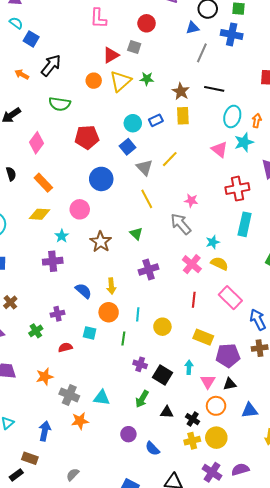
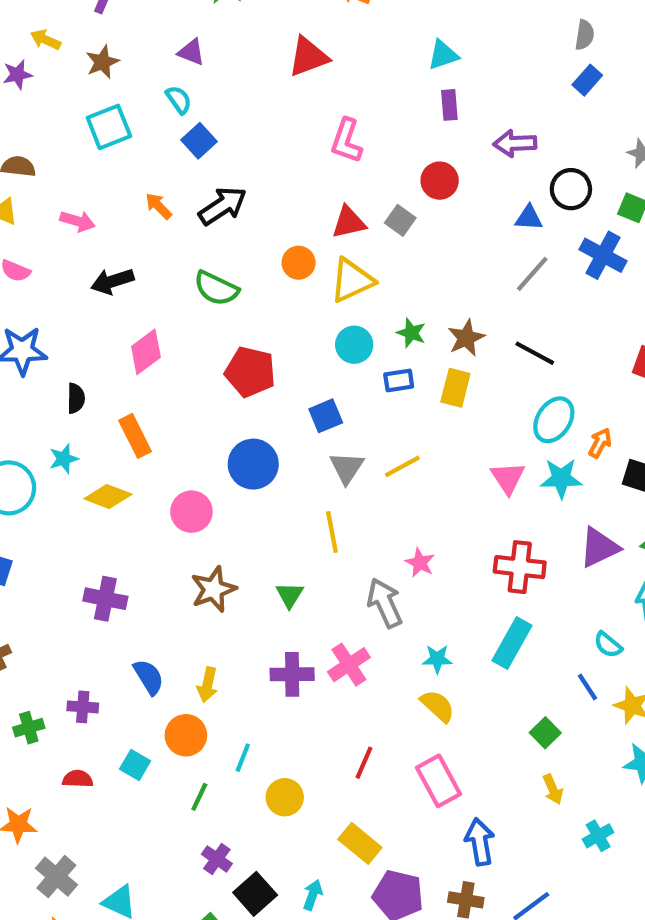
green star: (147, 79) -> (411, 333), moved
cyan circle: (133, 123) -> (354, 345), moved
cyan star: (62, 236) -> (64, 459), moved
pink cross: (192, 264) -> (349, 665), moved

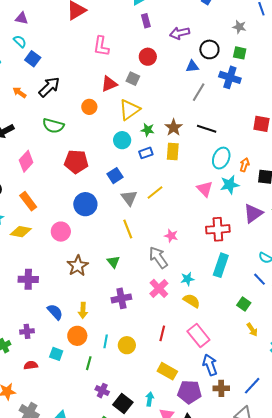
yellow triangle: (352, 280) -> (130, 110), moved
pink cross: (349, 665) -> (159, 288), moved
yellow circle: (285, 797) -> (127, 345), moved
blue arrow: (480, 842) -> (210, 365), moved

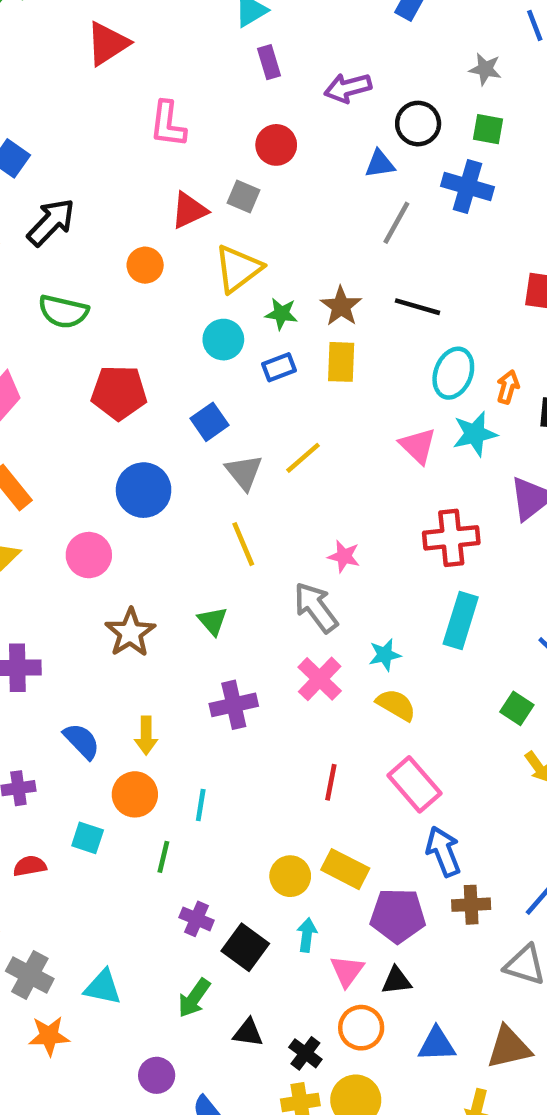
yellow circle: (127, 345) -> (290, 876), moved

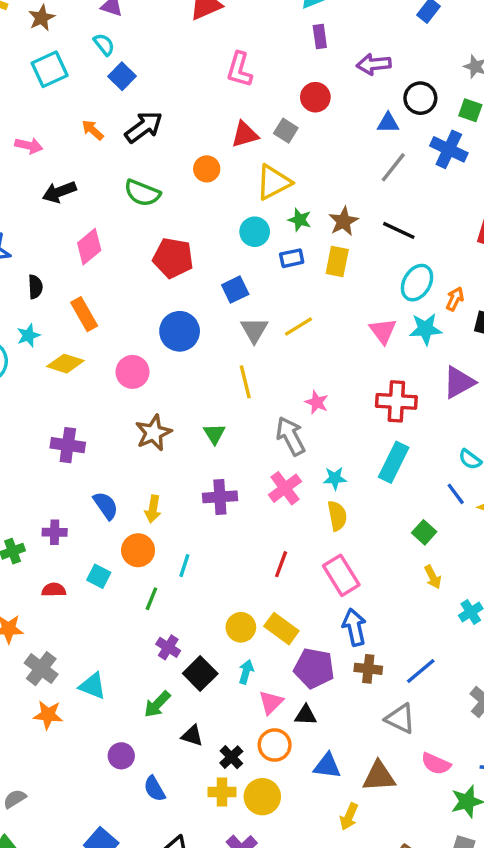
yellow semicircle: (396, 705) -> (337, 516), turned 40

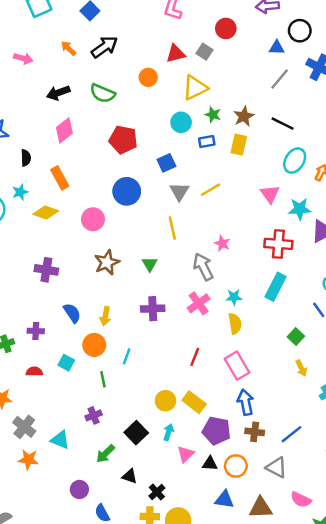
black arrow: (59, 192) -> (58, 93), moved
cyan star: (425, 329) -> (300, 209), moved
green line: (151, 599) -> (103, 379), turned -35
purple cross: (168, 647) -> (94, 415), moved, turned 35
orange circle: (275, 745) -> (236, 466), moved

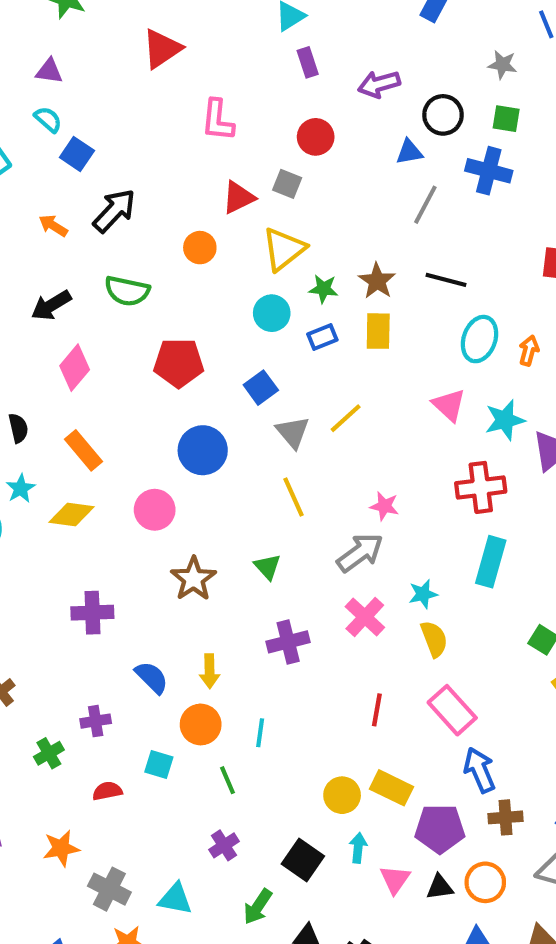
gray arrow: (203, 267) -> (360, 553), turned 92

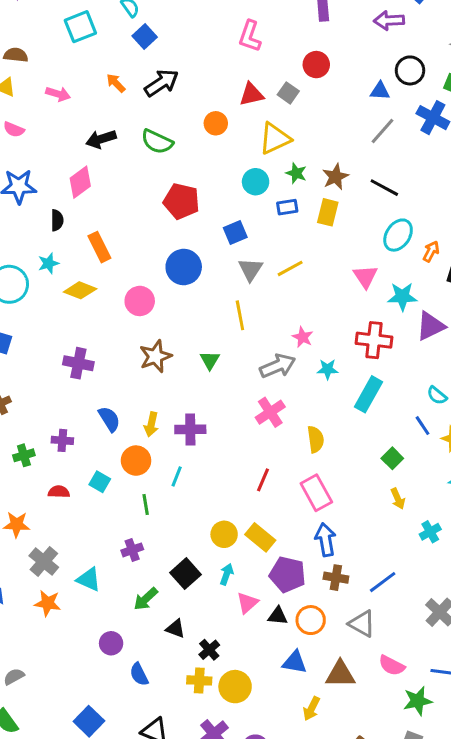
purple arrow: (379, 84) -> (389, 21), moved
pink diamond: (75, 368) -> (80, 182), moved
cyan star: (423, 594) -> (328, 369), moved
purple cross: (288, 642) -> (190, 429), moved

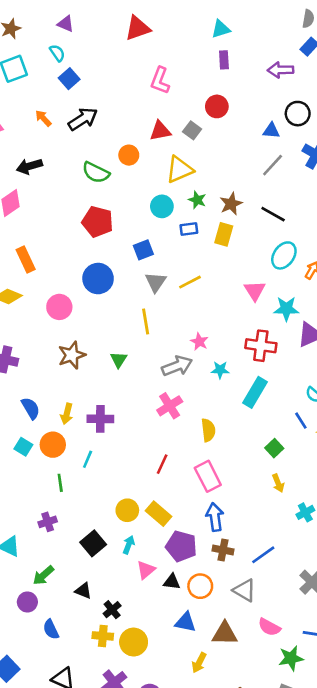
green semicircle: (157, 142) -> (96, 172), moved
cyan square: (100, 482) -> (23, 447), moved
green arrow: (146, 599) -> (43, 575), moved

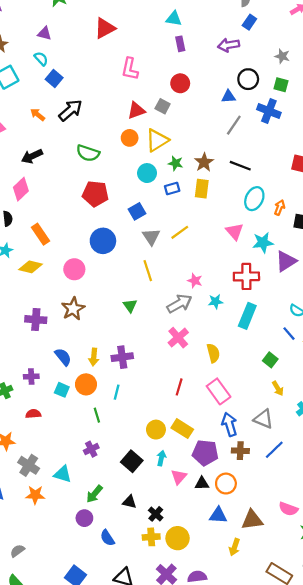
cyan triangle: (221, 29) -> (174, 19), turned 35
orange circle: (129, 155) -> (130, 138), moved
brown star: (72, 355) -> (73, 309), moved
gray triangle: (245, 590) -> (263, 419), moved

